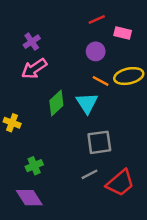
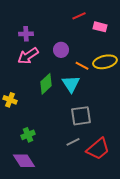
purple cross: (32, 42) -> (26, 34), turned 32
purple circle: (96, 51) -> (61, 50), moved

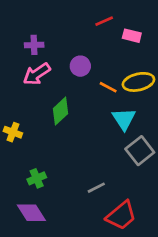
cyan triangle: (71, 84) -> (124, 119), moved
gray square: (81, 116) -> (140, 151), moved, turned -30
red trapezoid: (98, 149) -> (121, 215), moved

